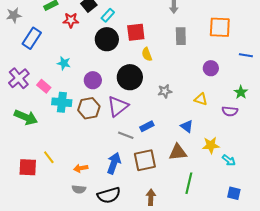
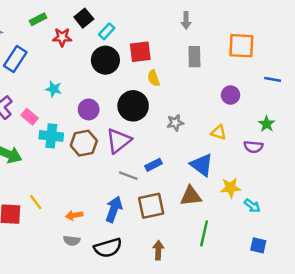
blue triangle: (187, 126) -> (202, 165), size x1.5

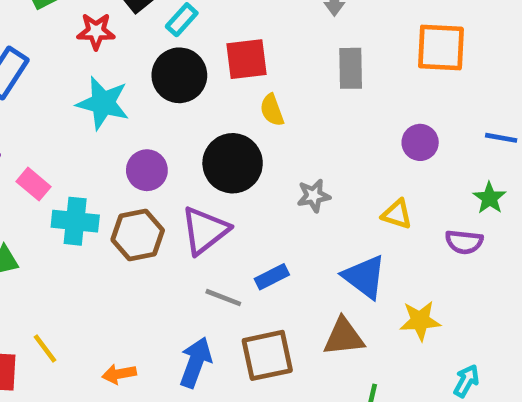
blue line: (273, 79) -> (501, 138), moved
cyan star: (54, 89) -> (103, 103), moved, size x1.6
cyan arrow: (252, 206) -> (466, 381), moved, turned -98

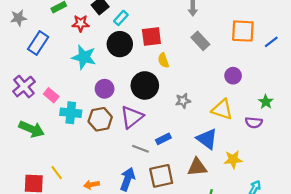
gray rectangle: (351, 68) -> (200, 41), turned -42
blue line: (501, 138) -> (271, 42), moved, turned -48
yellow triangle: (397, 214) -> (222, 109), size x1.5

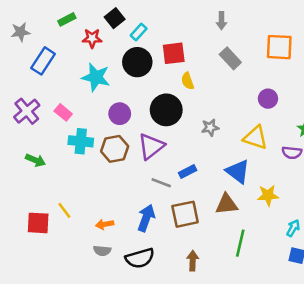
pink rectangle: (51, 95) -> (63, 112), moved
green arrow: (32, 129) -> (36, 160), size x0.7

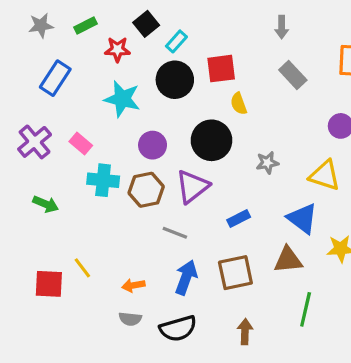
gray star: (20, 32) -> (41, 26), moved
gray line: (161, 183) -> (175, 233), moved

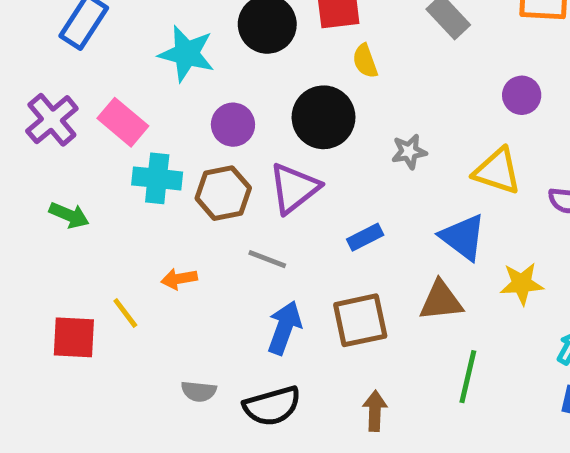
pink rectangle: (81, 144) -> (123, 122), size x1.4
orange arrow: (133, 285) -> (179, 279), moved

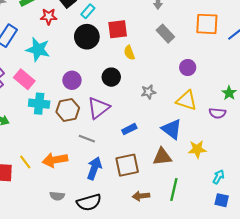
cyan star: (187, 54) -> (38, 49), moved
purple circle: (522, 95) -> (188, 67), moved
black circle: (324, 117) -> (111, 77), size x0.7
orange arrow: (179, 279) -> (55, 160), moved, size x1.6
brown arrow: (375, 411) -> (141, 196), moved, turned -98

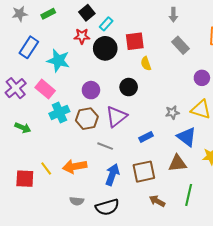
red star: (49, 17) -> (82, 36), moved
gray star: (148, 92) -> (172, 112), moved
cyan cross: (39, 104) -> (59, 112), turned -30
brown arrow: (141, 196) -> (157, 201), turned 35

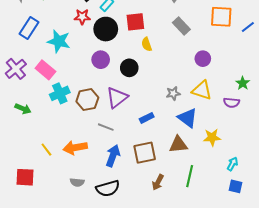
purple circle: (91, 90) -> (101, 60), moved
red square: (25, 179) -> (25, 177), moved
brown arrow: (157, 201) -> (158, 182), turned -91

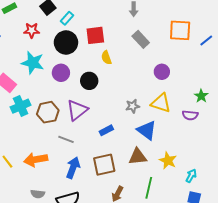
red star: (82, 17) -> (32, 30), moved
cyan star: (59, 41) -> (33, 63), moved
yellow star: (212, 137) -> (168, 161), moved, turned 30

